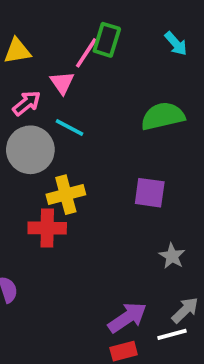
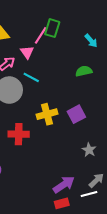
cyan arrow: (176, 44) -> (91, 41), moved
green semicircle: (163, 116) -> (84, 71), size x0.7
purple square: (150, 193) -> (76, 114), turned -36
yellow cross: (66, 195) -> (47, 114), moved

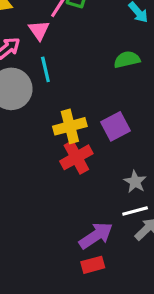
cyan line: (31, 77) -> (45, 69), turned 49
red cross: (19, 134) -> (76, 157), moved, turned -30
white line: (89, 194) -> (135, 211), moved

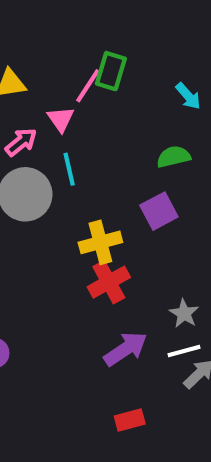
purple square: (115, 126) -> (159, 211), moved
purple arrow: (96, 235) -> (126, 349), moved

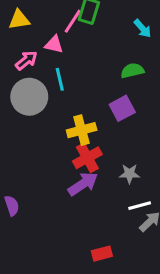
pink triangle: (61, 119) -> (54, 44), turned -42
gray star: (184, 313) -> (129, 174), moved, turned -30
purple arrow: (126, 349) -> (83, 184), moved

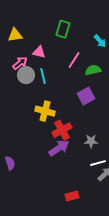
pink line: (73, 21) -> (74, 60), moved
gray circle: (29, 97) -> (26, 75), moved, size x0.7
yellow cross: (82, 130) -> (45, 111), moved, turned 30

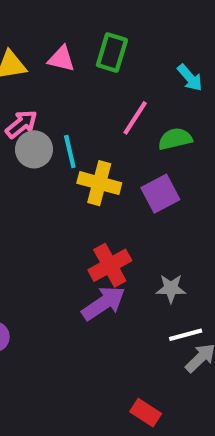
pink triangle: (39, 52) -> (61, 59), moved
yellow cross: (45, 111) -> (99, 183), moved
red rectangle: (72, 196) -> (146, 413), moved, turned 48

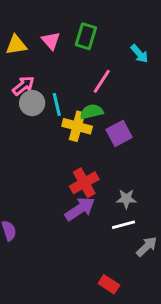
pink triangle: (61, 59) -> (51, 41), turned 36
green semicircle: (175, 139) -> (92, 112), moved
white line: (186, 335) -> (123, 225), moved

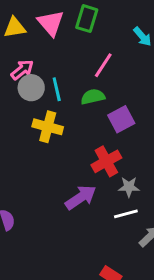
pink triangle: (51, 41) -> (51, 23), size x1.4
yellow cross: (77, 126) -> (48, 127), moved
red cross: (84, 183) -> (106, 161), moved

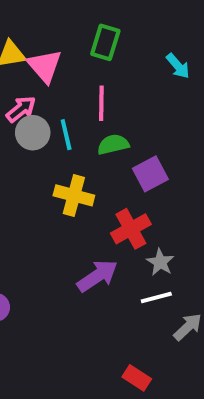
pink triangle: (51, 23) -> (44, 66), moved
pink line: (103, 65) -> (101, 103), moved, turned -32
yellow cross: (48, 127) -> (74, 195), moved
gray star: (129, 187) -> (160, 262), turned 30

